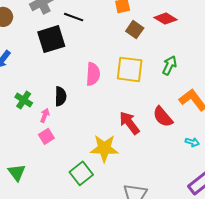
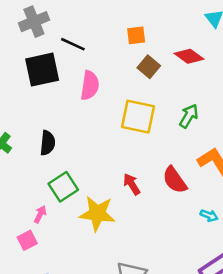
pink semicircle: (93, 74) -> (90, 85), moved
pink arrow: (45, 115) -> (40, 214), moved
red arrow: (129, 123) -> (132, 184), size x0.7
pink square: (46, 136) -> (27, 240), moved
green square: (81, 173) -> (63, 187), moved

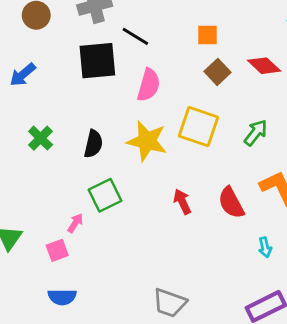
yellow star: (97, 213) -> (147, 141), moved
cyan arrow: (209, 215) -> (265, 247), turned 48

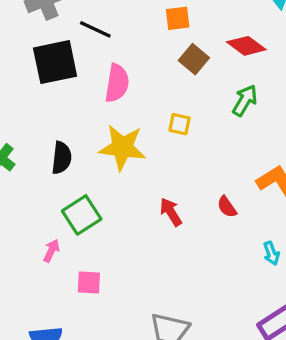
yellow square: (199, 127) -> (179, 124), size x0.5
green arrow: (256, 133) -> (245, 100), moved
red semicircle: (231, 203) -> (227, 207), size x0.6
pink square: (57, 250) -> (89, 282), moved, turned 30

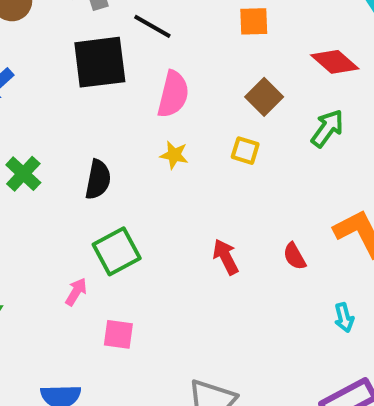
brown square: (194, 59) -> (264, 97), moved
yellow star: (122, 147) -> (174, 155), moved, size x0.5

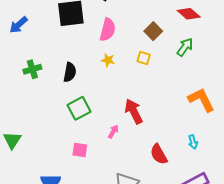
green cross: (23, 174) -> (32, 69), turned 30
red semicircle: (295, 256) -> (159, 154), moved, size x1.5
red arrow: (226, 257) -> (134, 111), size x1.4
pink arrow: (76, 292) -> (113, 132), moved

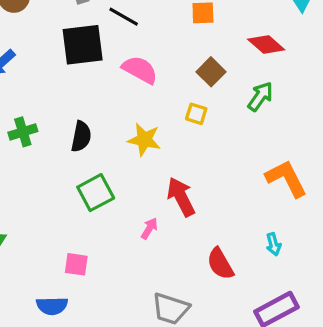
pink semicircle: (108, 30) -> (140, 70), turned -75
yellow star: (108, 60) -> (144, 140), moved, size x1.5
pink square: (80, 150) -> (76, 264), moved

